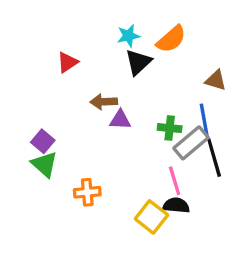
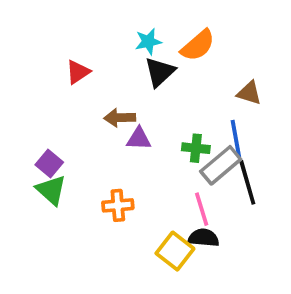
orange cross: (87, 192) -> (118, 205), moved

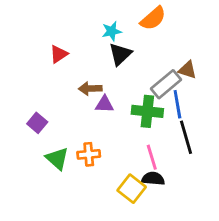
orange semicircle: (198, 45) -> (153, 18), moved
green cross: (196, 148) -> (147, 111), size x1.5
gray rectangle: (221, 165) -> (166, 84), moved
green triangle: (51, 190) -> (57, 159), moved

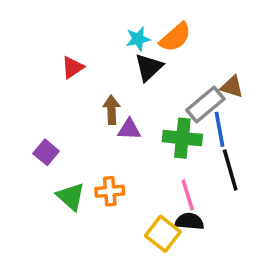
orange semicircle: (153, 18) -> (175, 37), moved
brown arrow: (90, 89) -> (112, 110), turned 90

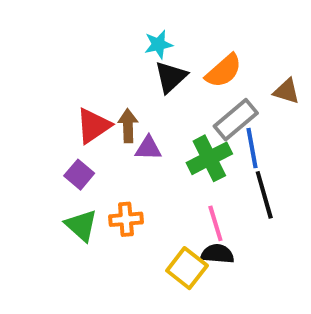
orange semicircle: (175, 37) -> (224, 71), moved
red triangle: (73, 67) -> (93, 126), moved, size x1.4
brown triangle: (232, 87) -> (287, 91), moved
green cross: (182, 138) -> (209, 158), turned -33
purple square: (46, 152) -> (79, 175), moved

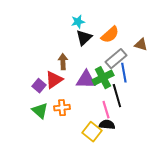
red triangle: (93, 126) -> (54, 80), moved
purple triangle: (148, 148) -> (86, 80), moved, size x1.5
black line: (264, 195) -> (117, 96), moved

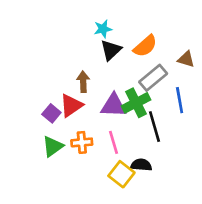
blue line: (124, 73) -> (180, 100), moved
pink line: (106, 110) -> (114, 142), moved
green triangle: (40, 111) -> (53, 146), turned 42

